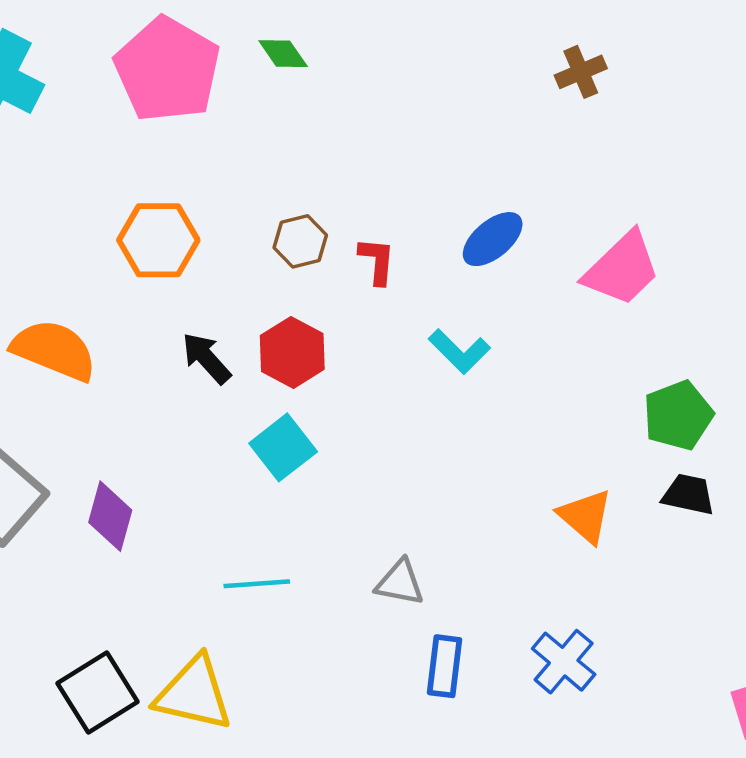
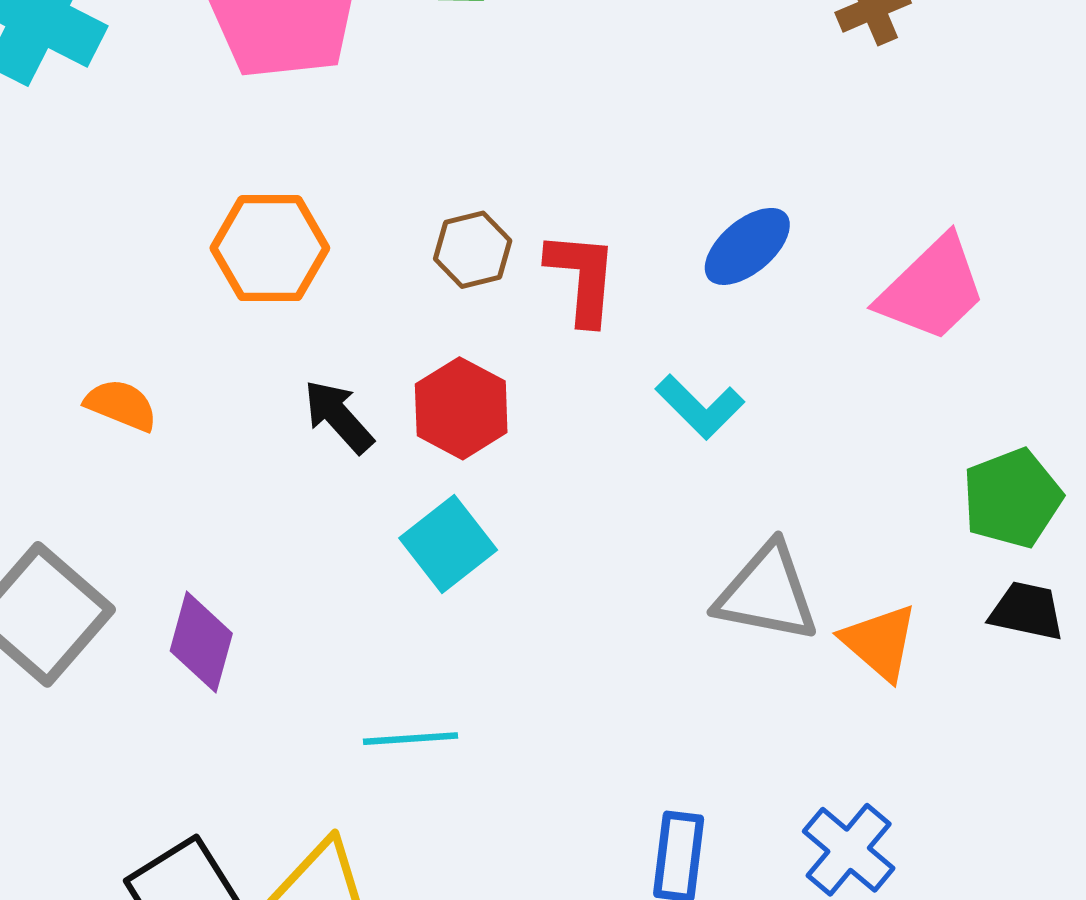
red L-shape: (377, 261) -> (582, 278), size x1.4
orange semicircle: (54, 350) -> (121, 405), size x0.6
gray triangle: (400, 583) -> (767, 593), moved, size x1.5

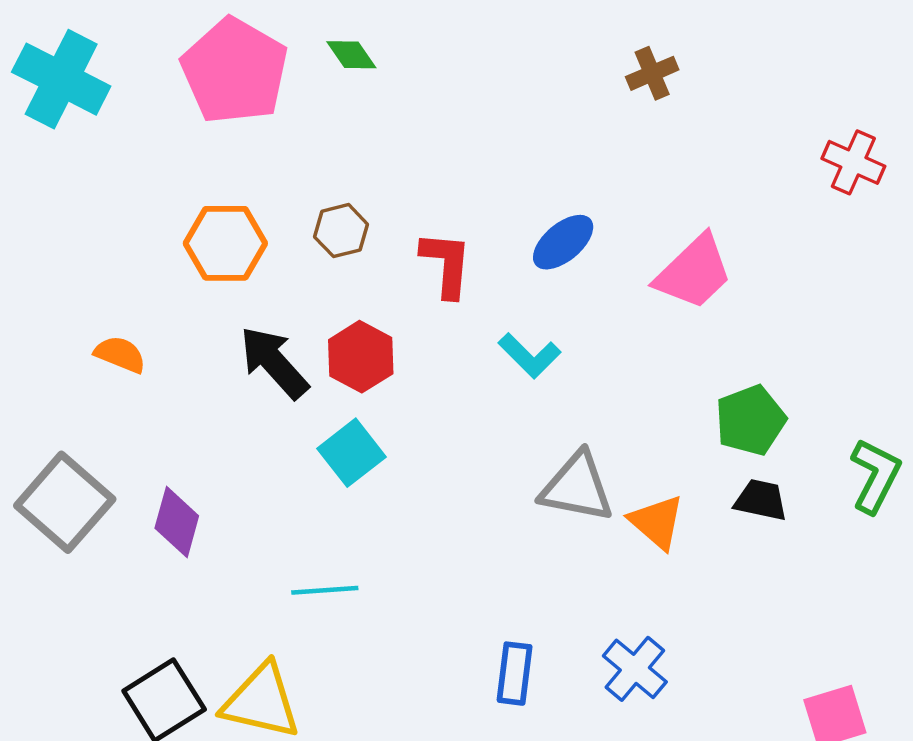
brown hexagon: (473, 250) -> (341, 231), moved
black arrow: (339, 416) -> (274, 362), size x1.4

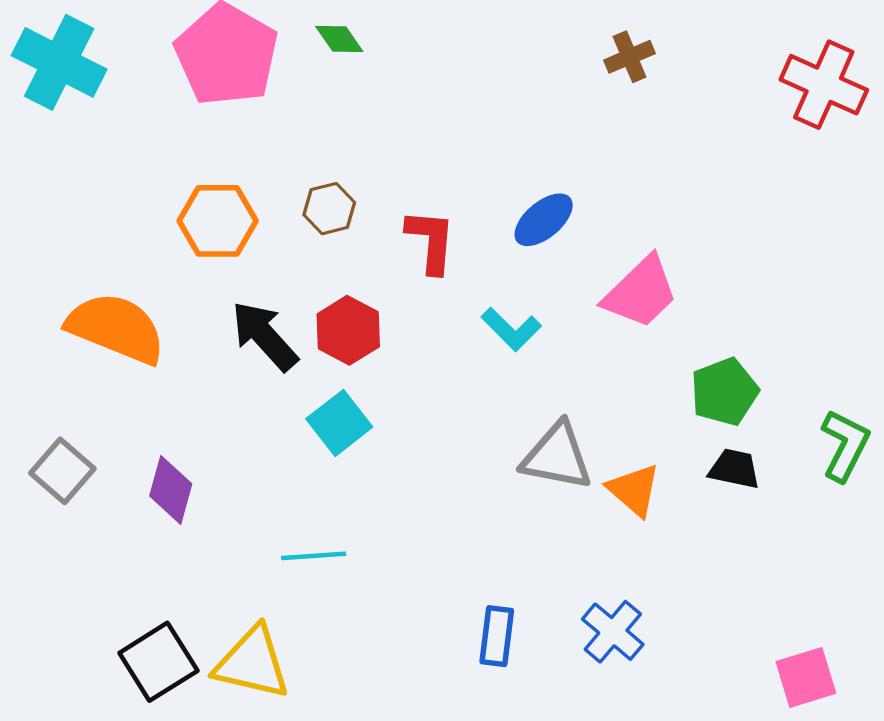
red cross: (853, 162) -> (824, 85), moved, size x1.4
pink trapezoid: (694, 272) -> (641, 292), moved
orange semicircle: (120, 354) -> (116, 328), size x2.0
gray square: (65, 502) -> (62, 471), size x0.7

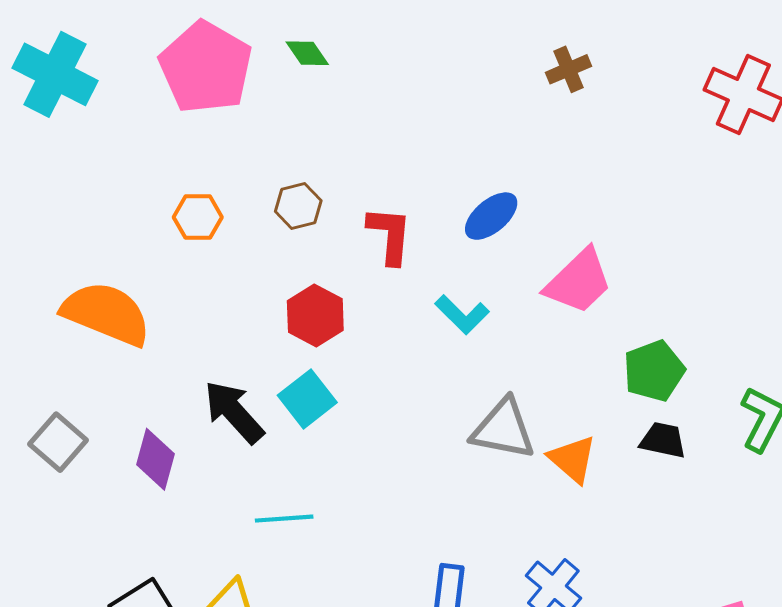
orange hexagon: (218, 221) -> (198, 217), size x0.7
black arrow: (265, 336) -> (234, 412), moved

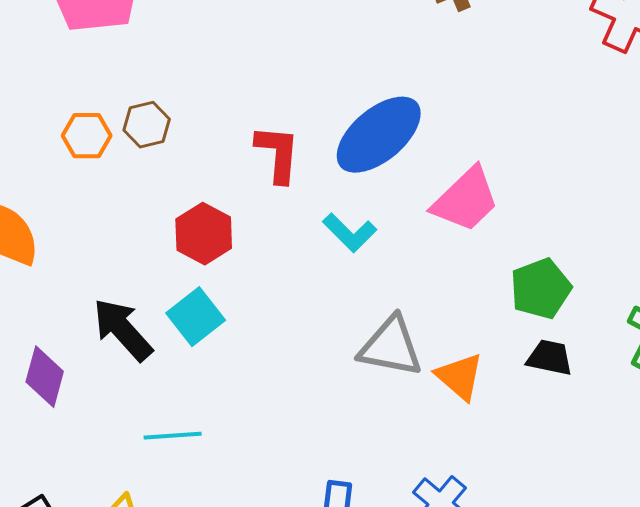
brown hexagon: (298, 206) -> (147, 125), moved
blue ellipse: (491, 216) -> (379, 135), size x1.6

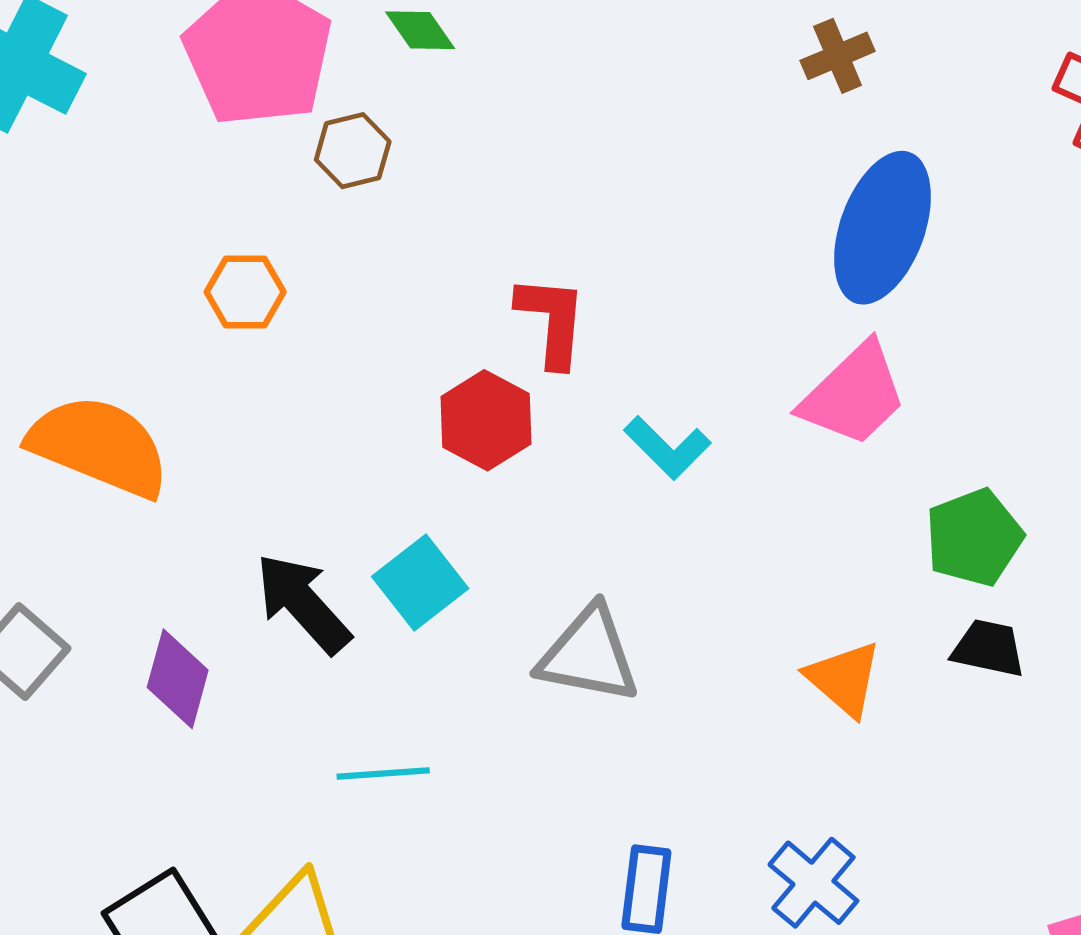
brown hexagon: (147, 125) -> (353, 151), moved
blue ellipse: (379, 135) -> (882, 228), moved, turned -30
red hexagon: (204, 234) -> (486, 420), moved
gray triangle: (391, 347) -> (589, 655), moved

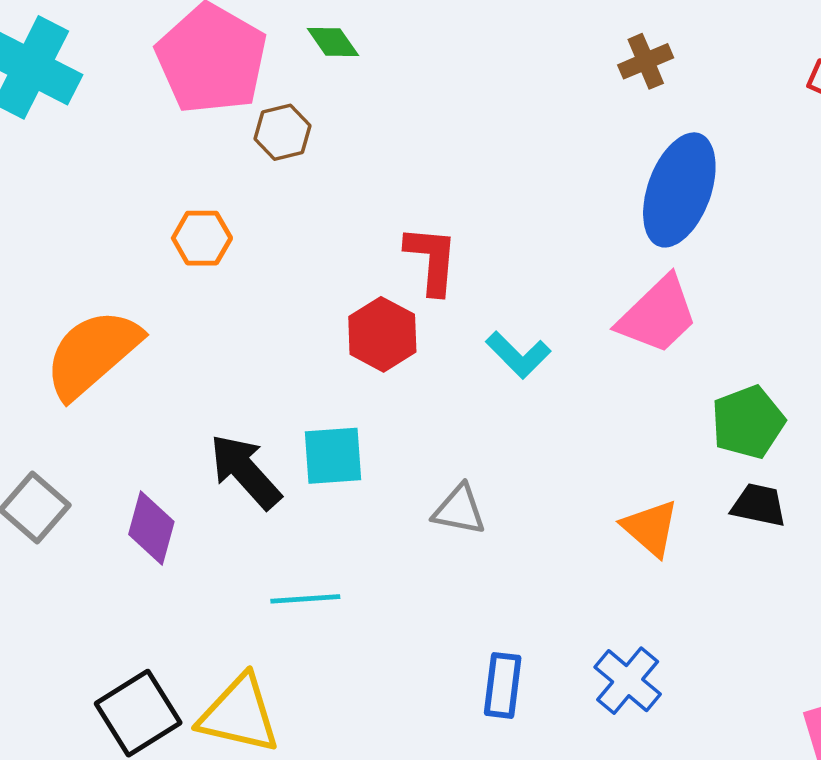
orange semicircle: (99, 446) -> (92, 354), turned -63
cyan square: (420, 582) -> (333, 456), turned 34
gray triangle: (589, 655) -> (459, 510), size x0.7

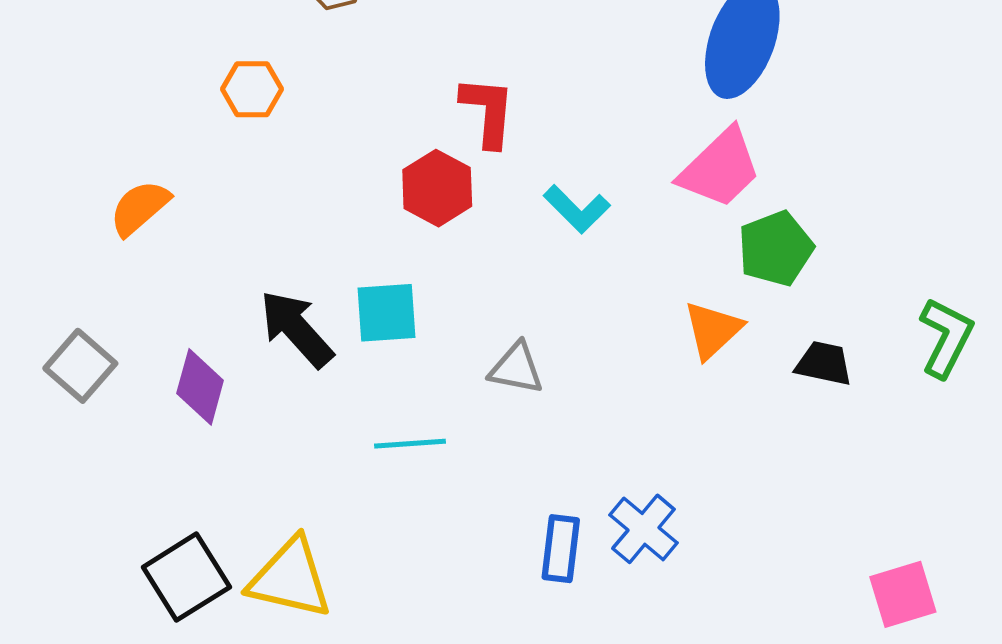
orange semicircle: (92, 354) -> (140, 208), size x0.6
green pentagon: (748, 422) -> (776, 249), moved
orange triangle: (650, 528) -> (713, 330), moved, turned 36
cyan line: (305, 599) -> (410, 444), moved
blue cross: (628, 681) -> (643, 529), moved

